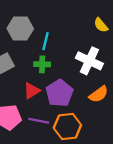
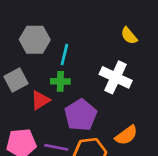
red triangle: (32, 91) -> (40, 100), moved
orange semicircle: (99, 94) -> (126, 135), moved

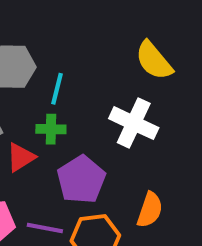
yellow semicircle: (129, 36) -> (154, 61), size x1.5
orange semicircle: (126, 135) -> (150, 210), turned -35

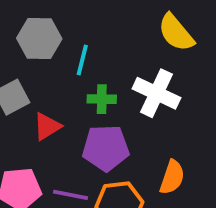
green cross: (51, 129) -> (102, 99), moved
purple pentagon: (81, 180) -> (106, 148), turned 30

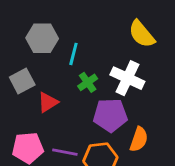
green cross: (102, 99) -> (88, 82), turned -36
purple pentagon: (106, 148) -> (110, 115), moved

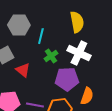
yellow semicircle: (142, 34) -> (77, 22), moved, turned -150
red triangle: (48, 102) -> (23, 70), turned -49

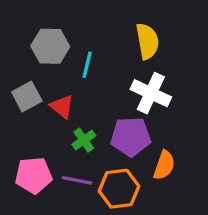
green cross: (51, 56) -> (84, 140), moved
red triangle: (23, 70) -> (62, 107), moved

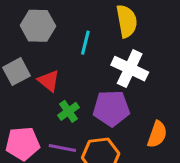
cyan line: (87, 65) -> (85, 43), moved
orange semicircle: (164, 165) -> (157, 134), moved

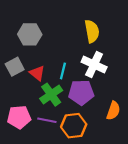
cyan line: (85, 43) -> (63, 71), moved
green cross: (69, 111) -> (51, 95), size x1.5

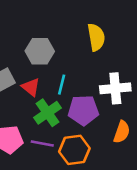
gray hexagon: (30, 34) -> (40, 51), moved
white cross: (94, 64) -> (115, 88), moved, turned -30

